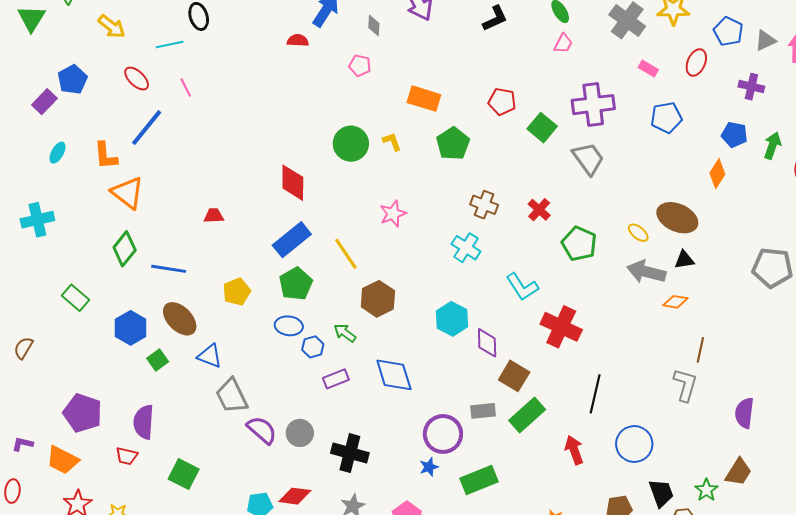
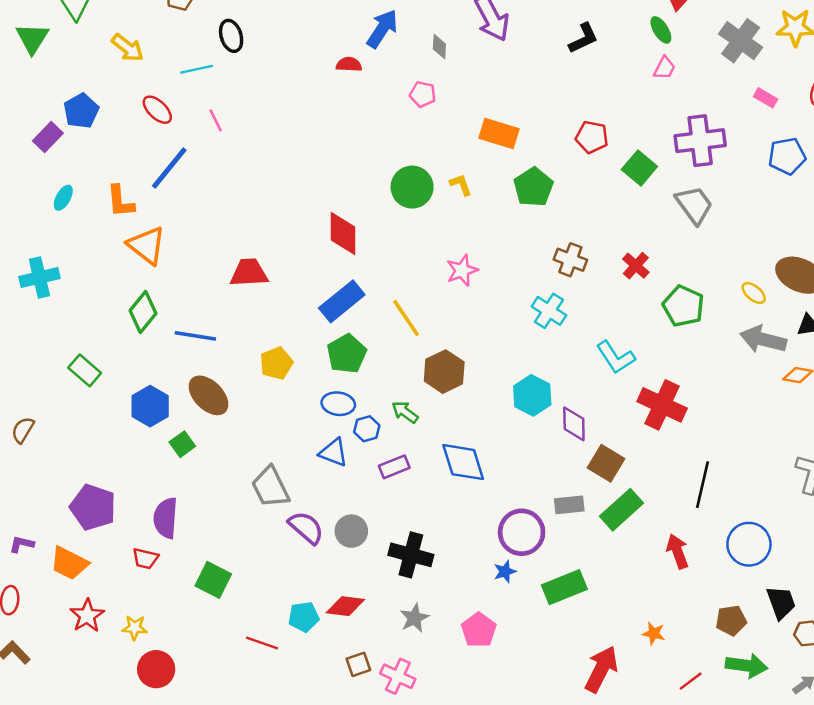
red trapezoid: (214, 216) -> (249, 273), size x1.6
blue triangle: (210, 356) -> (333, 453), moved

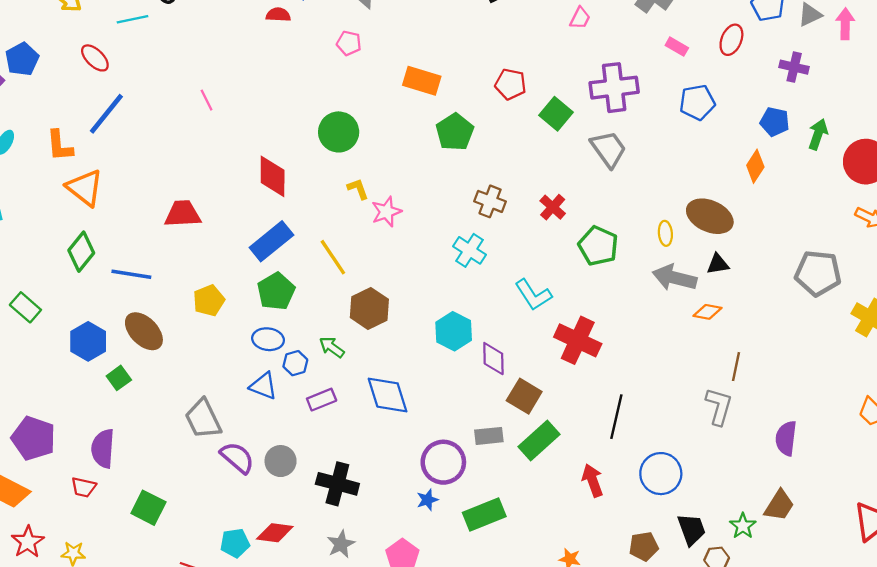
pink line: (216, 120) -> (207, 100), moved
yellow L-shape: (461, 185) -> (358, 189), moved
yellow ellipse: (754, 293) -> (665, 233), turned 45

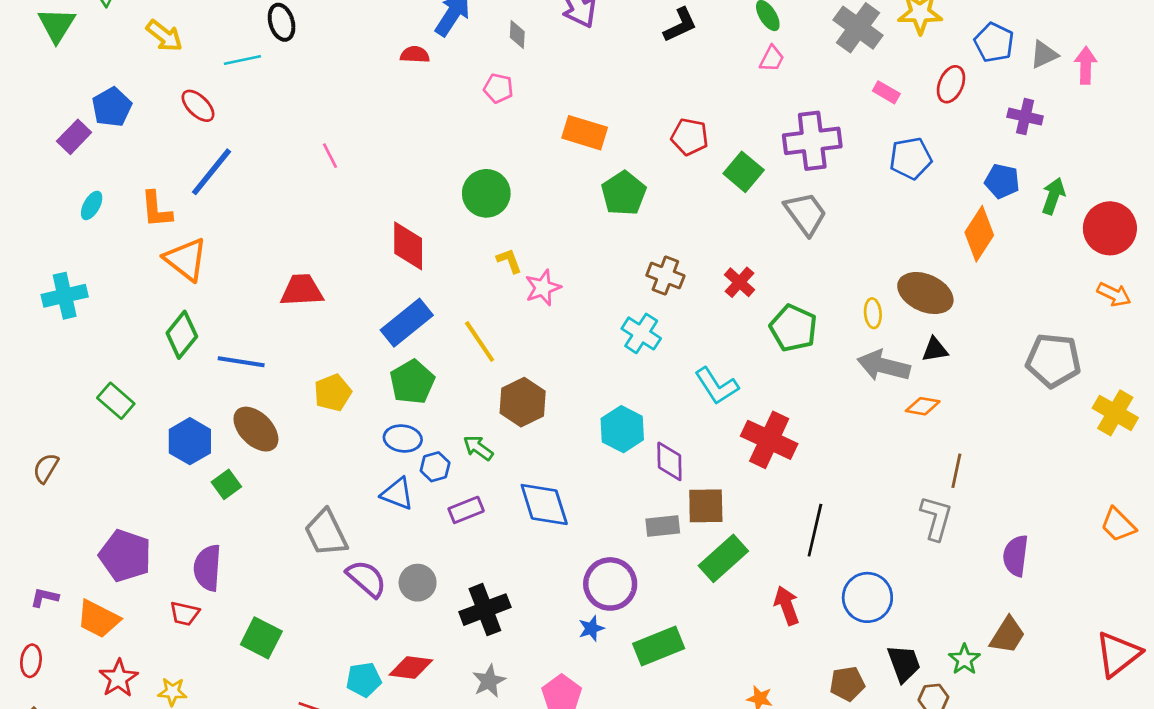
orange diamond: (755, 166) -> (979, 234), size x1.4
brown square: (524, 396) -> (706, 506), turned -32
gray rectangle: (489, 436) -> (663, 526), moved
black cross: (337, 484) -> (485, 610), turned -36

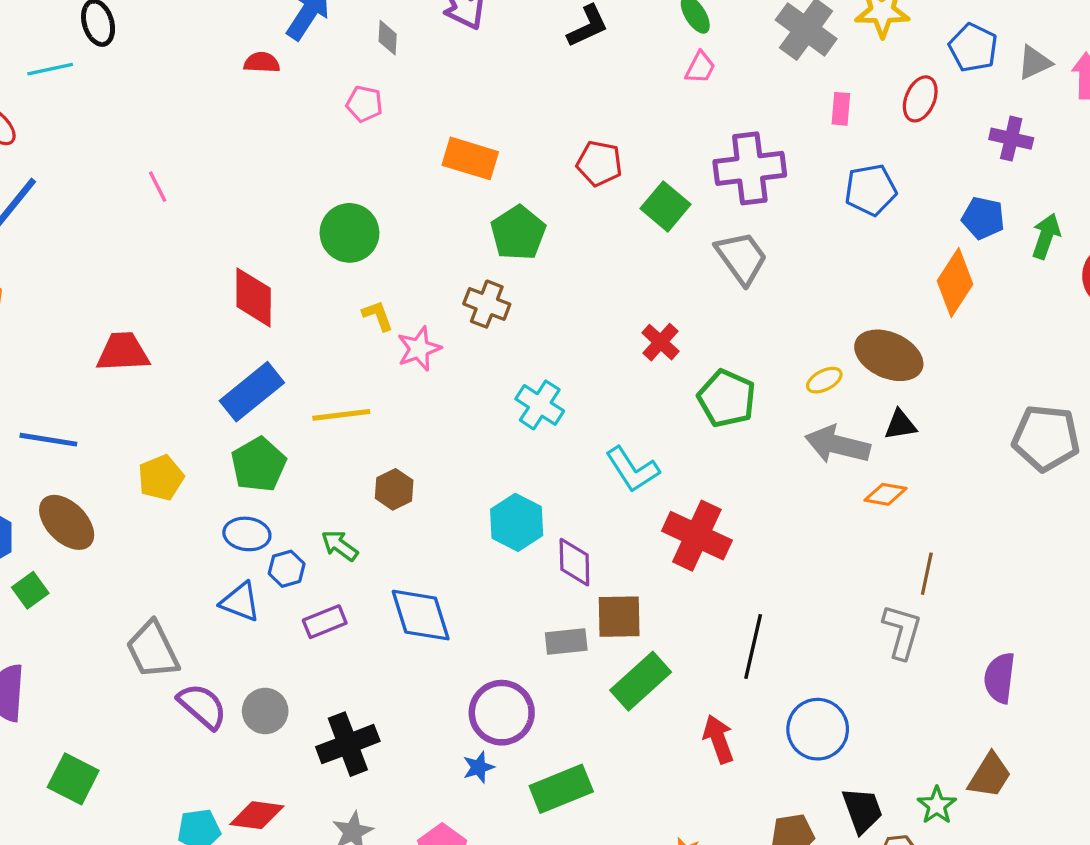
pink rectangle: (886, 92) -> (841, 109), turned 65
brown cross: (665, 276) -> (487, 304), moved
yellow ellipse: (873, 313) -> (824, 380), turned 68
yellow line: (480, 342) -> (341, 415), turned -63
brown hexagon: (523, 402) -> (394, 489), size x0.7

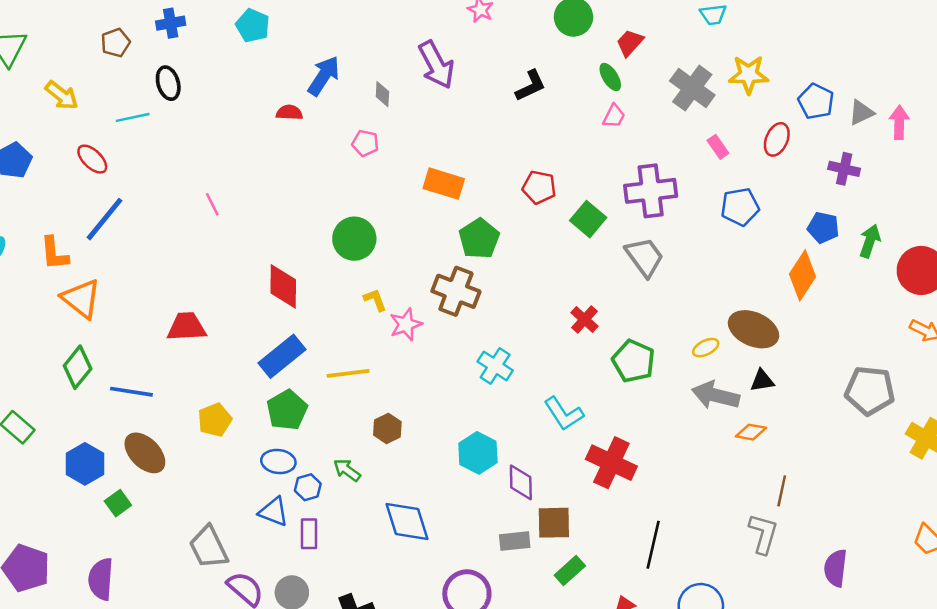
pink rectangle: (841, 109) -> (718, 147), turned -40
brown cross: (487, 304) -> (456, 291), size x1.4
purple rectangle: (325, 622) -> (309, 534), moved, turned -68
green rectangle: (641, 681) -> (570, 570), size x0.7

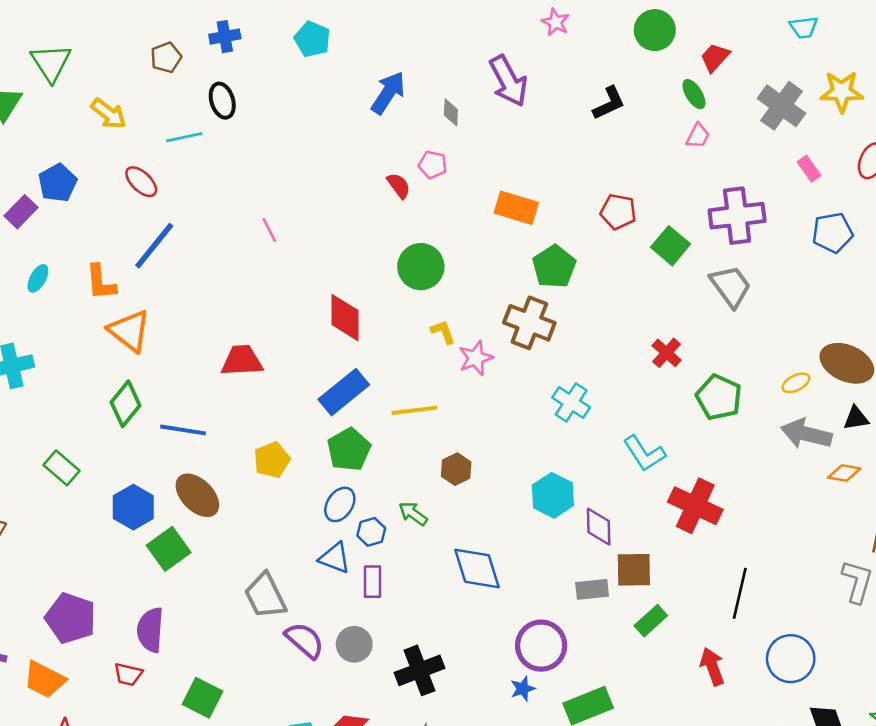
red semicircle: (289, 113) -> (399, 186), moved, turned 50
blue ellipse: (278, 461) -> (340, 504), turned -64
green square: (118, 503) -> (169, 549), size x1.5

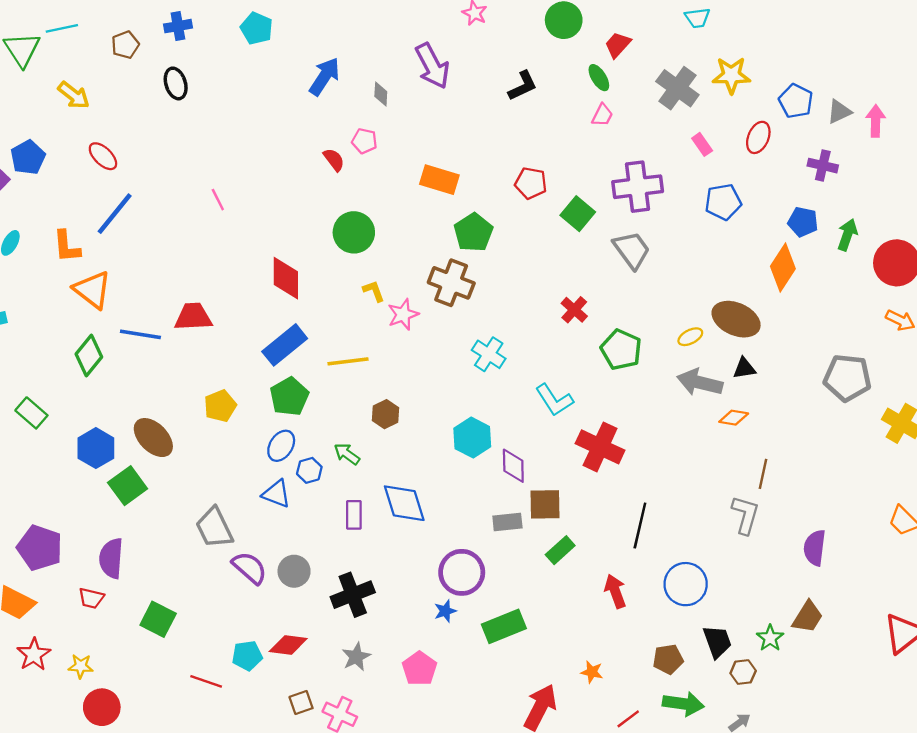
cyan line: (184, 137) -> (62, 28), moved
blue line: (183, 430) -> (140, 334), moved
purple rectangle: (372, 582) -> (354, 515), moved

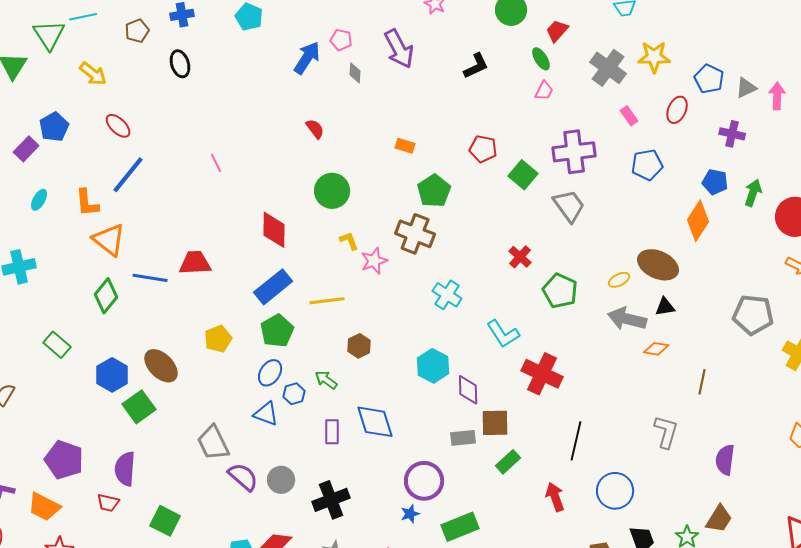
pink pentagon: (364, 141) -> (341, 40), moved
orange rectangle: (439, 180) -> (405, 146), size x0.6
brown line: (763, 474) -> (702, 382), moved

